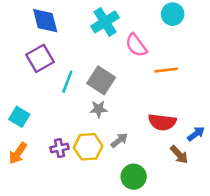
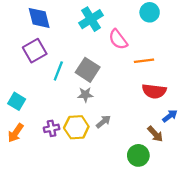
red semicircle: (162, 122) -> (154, 91), moved
green circle: (134, 177) -> (138, 155), moved

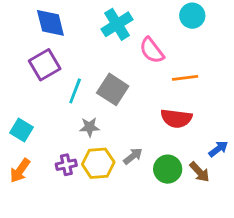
red semicircle: (154, 91) -> (176, 118), moved
gray star: (85, 95) -> (89, 127), moved
green circle: (138, 155) -> (168, 169), moved

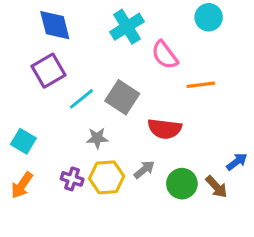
cyan line: (75, 91) -> (81, 99), turned 30
red semicircle: (176, 118) -> (165, 129), moved
purple cross: (66, 165) -> (72, 179), turned 30

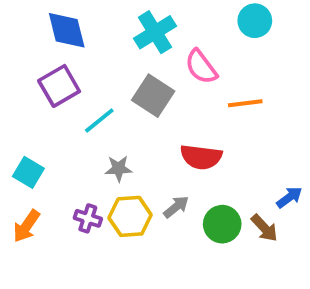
gray square: (122, 97) -> (153, 96), moved

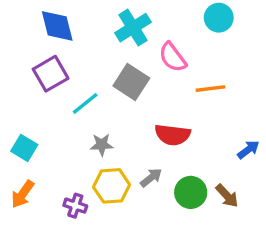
blue arrow: (289, 197) -> (248, 150), moved
purple cross: (88, 218) -> (75, 206), moved

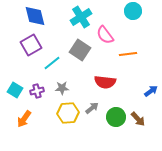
orange arrow: (23, 194) -> (24, 119), moved
purple cross: (75, 206) -> (37, 91), moved, turned -32

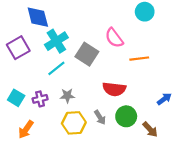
cyan cross: (81, 17) -> (56, 41), moved
purple square: (31, 45) -> (18, 48), moved
gray arrow: (92, 108) -> (100, 117), turned 96
green circle: (116, 117) -> (126, 116), moved

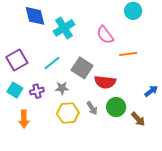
cyan cross: (56, 41) -> (64, 28), moved
purple square: (18, 48) -> (17, 60), moved
gray square: (87, 54) -> (82, 68), moved
orange arrow: (26, 129) -> (24, 119), turned -36

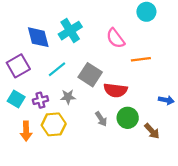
blue diamond: (35, 16) -> (38, 37), moved
blue arrow: (151, 91) -> (166, 100), turned 48
yellow hexagon: (68, 113) -> (54, 124), moved

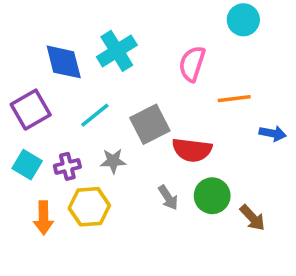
pink semicircle: (116, 38) -> (192, 64), turned 55
gray square: (90, 75) -> (150, 124), turned 30
blue arrow: (166, 100) -> (273, 133), moved

